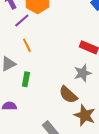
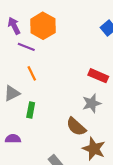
purple line: (22, 21) -> (26, 47), turned 63

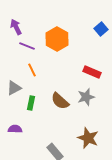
orange hexagon: (43, 26) -> (57, 39), moved
brown semicircle: (76, 127) -> (60, 101), moved

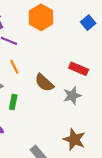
orange hexagon: (57, 39) -> (41, 17), moved
brown semicircle: (60, 101) -> (44, 83), moved

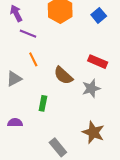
blue square: (88, 23) -> (99, 15), moved
green rectangle: (13, 102) -> (43, 103), moved

